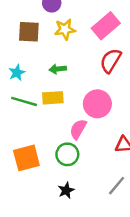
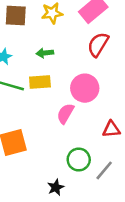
green circle: (67, 154) -> (79, 160), moved
black star: (66, 190) -> (56, 187), moved

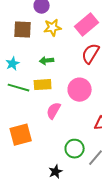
pink semicircle: (65, 114) -> (54, 111), moved

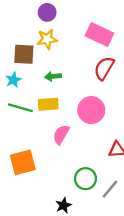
pink rectangle: (87, 25) -> (99, 34), turned 65
yellow star: (53, 28) -> (47, 39), moved
brown square: (23, 30) -> (24, 54), moved

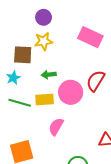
red semicircle: (104, 68) -> (96, 81), moved
pink circle: (91, 110) -> (71, 92), moved

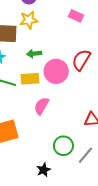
pink rectangle: (90, 37) -> (76, 16), size x0.6

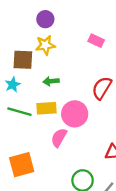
pink circle: (56, 71) -> (75, 114), moved

